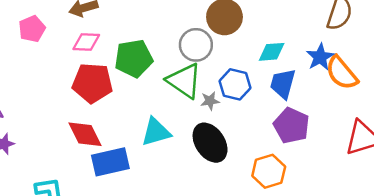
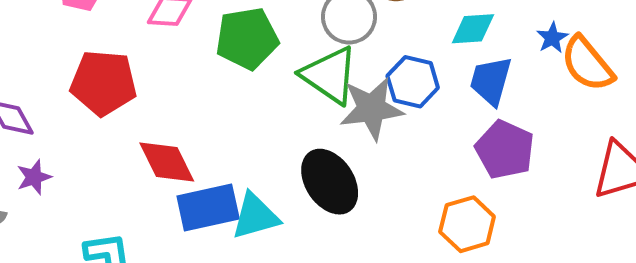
blue star: (320, 57) -> (552, 38), size x0.7
red pentagon: (92, 83) -> (103, 83), moved
gray star: (210, 101) -> (372, 109), size x2.0
cyan triangle: (156, 132) -> (255, 216), moved
black ellipse: (210, 143) -> (330, 182), moved

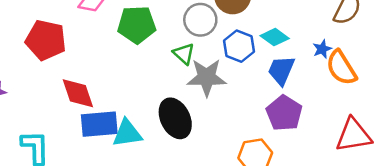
cyan diamond: (473, 29) -> (275, 37), turned 32
green triangle: (330, 75) -> (184, 54), size x0.6
blue hexagon: (413, 82) -> (239, 46), moved

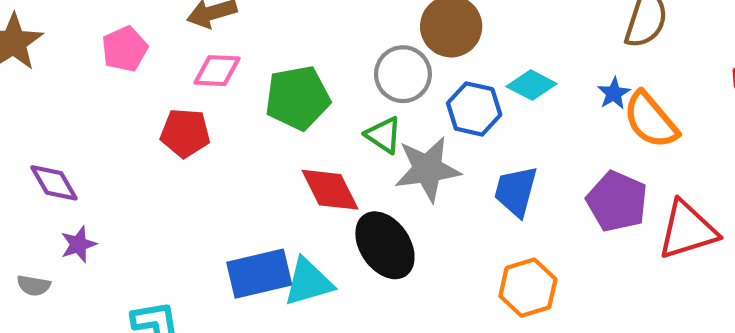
red pentagon: (46, 40) -> (185, 133), moved, size x0.7
blue trapezoid: (281, 70) -> (516, 191), moved
red diamond: (78, 93) -> (330, 190), moved
purple pentagon: (284, 113) -> (617, 201), moved

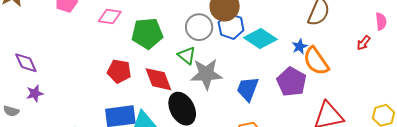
cyan diamond: (531, 85) -> (260, 39), size x1.4
blue hexagon: (474, 109) -> (231, 26), moved
red pentagon: (185, 133) -> (119, 71), moved
purple pentagon: (617, 201) -> (292, 82), moved

